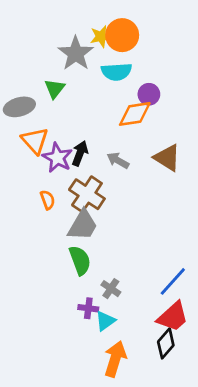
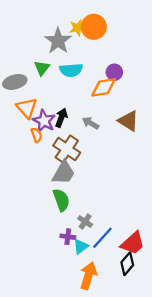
cyan semicircle: (117, 72) -> (71, 70), moved
orange semicircle: (48, 200) -> (36, 135), moved
blue line: (173, 281) -> (102, 238), moved

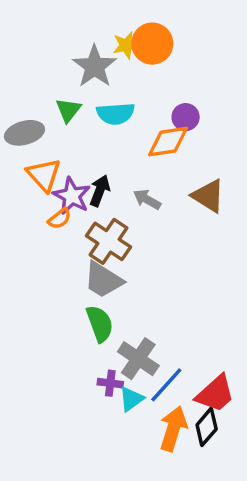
orange semicircle: (36, 135) -> (60, 219), turned 72
gray trapezoid: (63, 173) -> (103, 280), turned 92
gray cross: (85, 222) -> (138, 359), size x1.6
orange arrow: (88, 276) -> (173, 429), moved

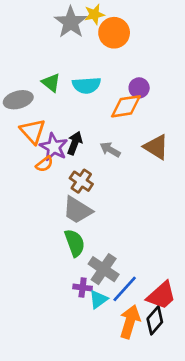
yellow star: (126, 45) -> (94, 14), moved
gray star: (95, 66) -> (71, 22), moved
green triangle: (68, 110) -> (51, 83), turned -30
brown cross: (109, 241) -> (81, 181), size x0.7

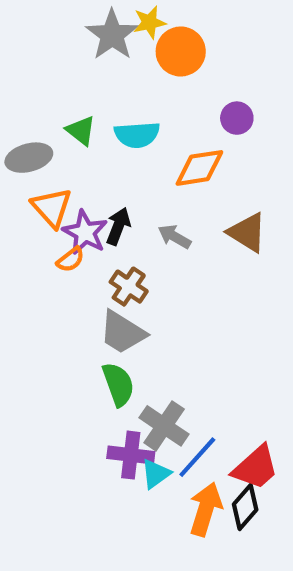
purple circle: (139, 88) -> (237, 118), moved
purple cross: (83, 288) -> (131, 455), size x1.5

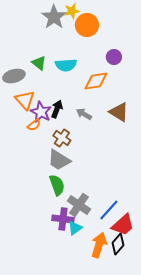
blue line: (197, 457) -> (109, 210), moved

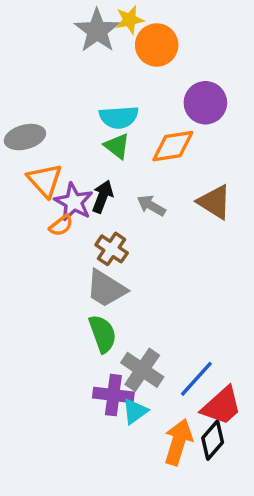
purple circle: (114, 57) -> (205, 103), size x1.5
green triangle: (39, 63) -> (117, 146), moved

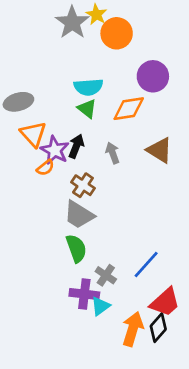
yellow star: (130, 20) -> (96, 14), turned -30
gray arrow: (151, 206) -> (113, 153), turned 40
gray cross: (142, 370) -> (106, 275), size x0.7
blue line: (196, 379) -> (146, 264), moved

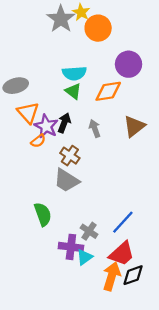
brown triangle: (160, 150) -> (134, 126), turned 50
green semicircle: (76, 248) -> (43, 214), moved
red trapezoid: (165, 302) -> (122, 254), moved
black diamond: (158, 328) -> (133, 275), turned 30

